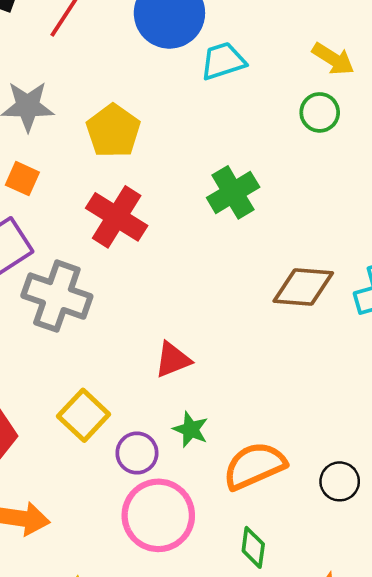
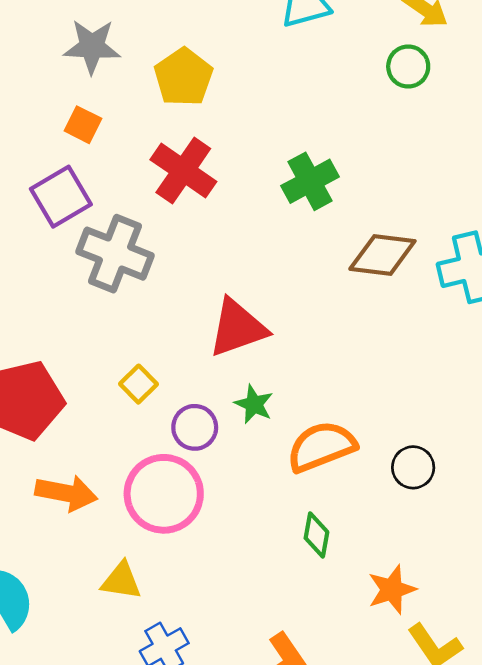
green cross: (233, 192) -> (310, 181), moved
red triangle: (173, 360) -> (238, 328), size x1.5
yellow square: (84, 415) -> (139, 384), size x0.7
pink circle: (158, 515) -> (164, 494), moved

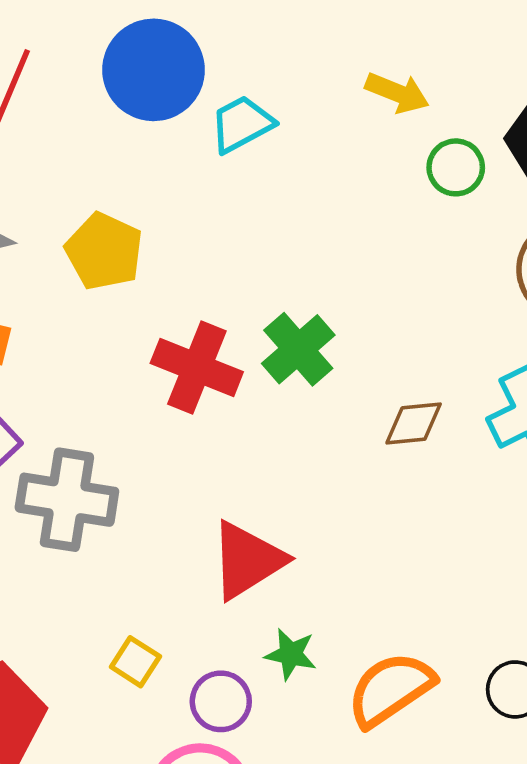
green circle: (408, 67) -> (456, 167), moved
red cross: (183, 171) -> (197, 368), moved
brown diamond: (382, 255) -> (414, 424), size x0.7

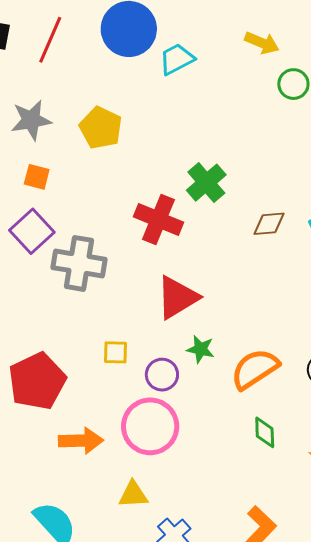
red cross: (197, 368) -> (158, 220), moved
yellow square: (135, 662) -> (116, 352), turned -32

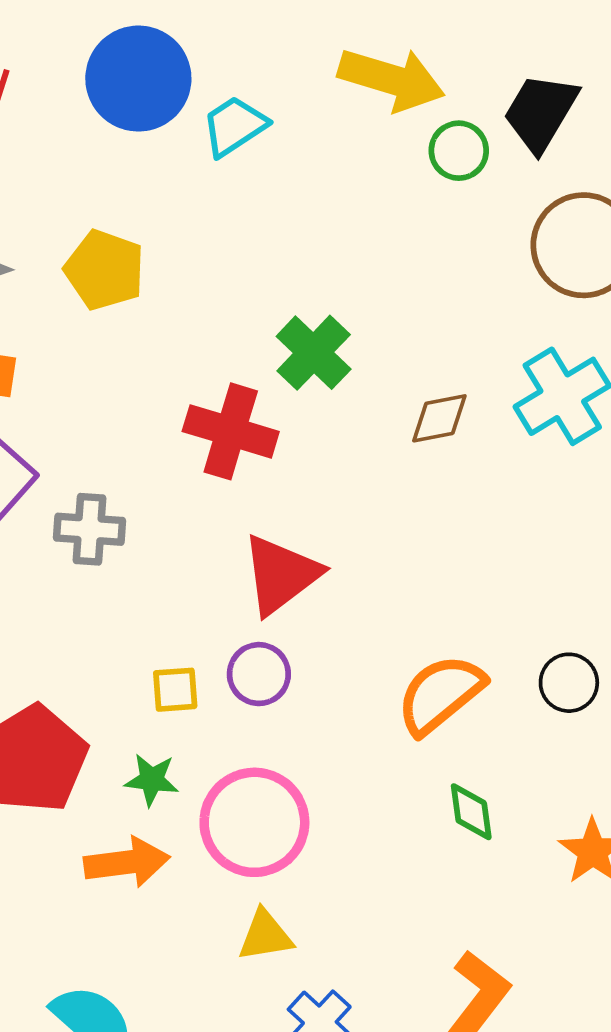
yellow arrow: (262, 43) -> (391, 79), size x1.6
gray cross: (79, 263) -> (90, 529), size x0.7
green star: (200, 349) -> (152, 780), moved
purple circle: (162, 375) -> (259, 674), moved
yellow triangle: (133, 495) -> (265, 936), moved

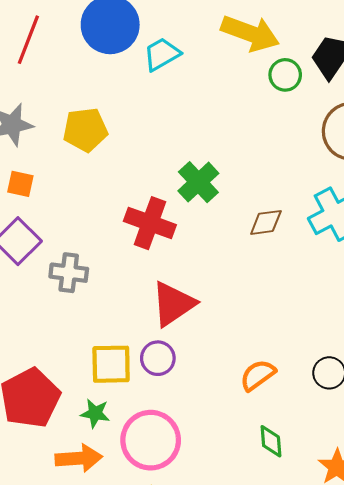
yellow pentagon: (105, 270) -> (85, 130), turned -30
yellow square: (175, 690) -> (111, 364), size x1.6
orange semicircle: (440, 694) -> (258, 375), size x0.7

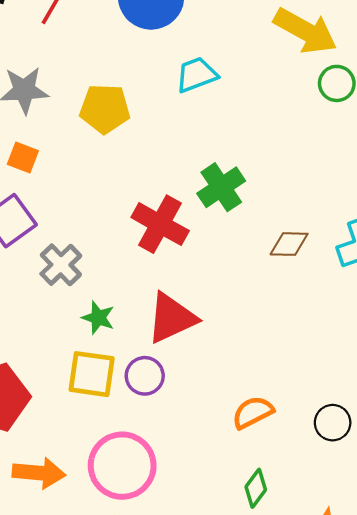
cyan trapezoid: (162, 54) -> (197, 75), moved
gray cross: (69, 273) -> (61, 265), turned 30
green star: (95, 413) -> (98, 318), moved
green diamond: (271, 441) -> (256, 488), turned 32

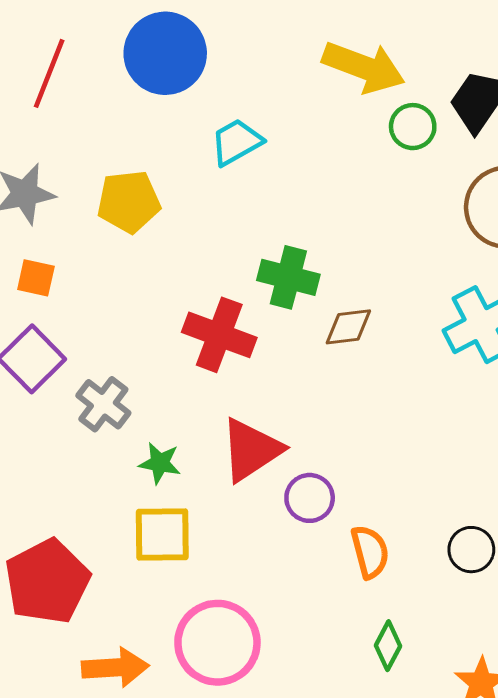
green cross: (221, 187) -> (288, 277), turned -33
brown diamond: (289, 244) -> (348, 327), moved
purple circle: (145, 376) -> (310, 498), moved
orange semicircle: (253, 412) -> (370, 552), turned 111

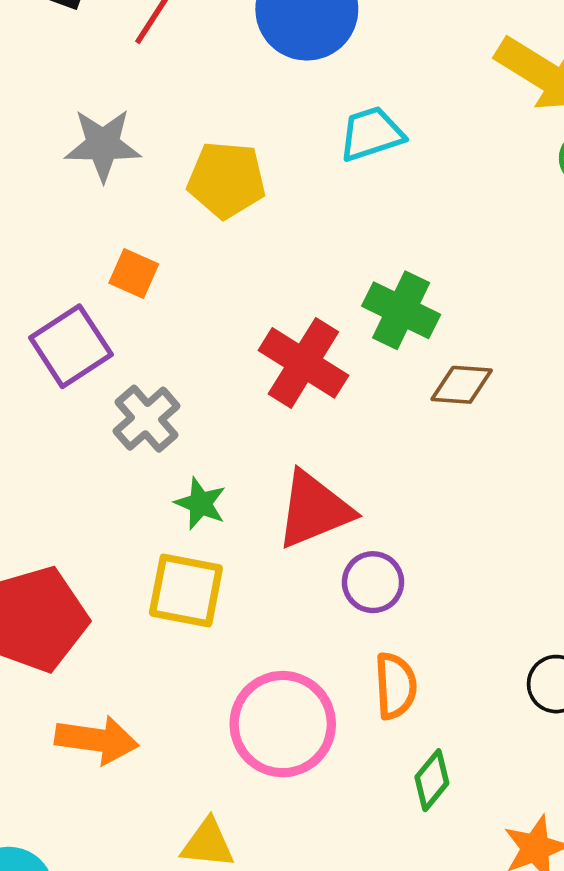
orange square: (36, 278) -> (134, 273), moved
orange semicircle: (370, 552) -> (395, 686), moved
pink circle: (217, 643) -> (283, 724), moved

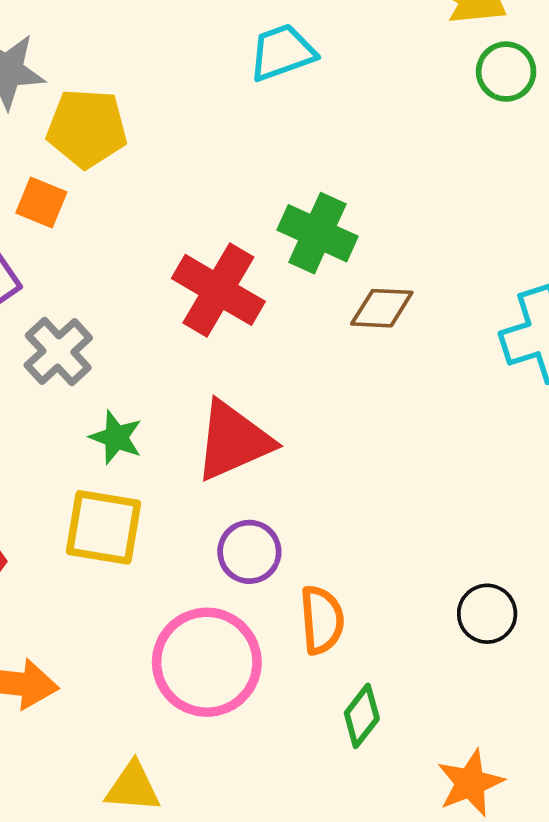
yellow pentagon: (226, 180) -> (87, 128), moved
purple circle: (373, 582) -> (249, 552), moved

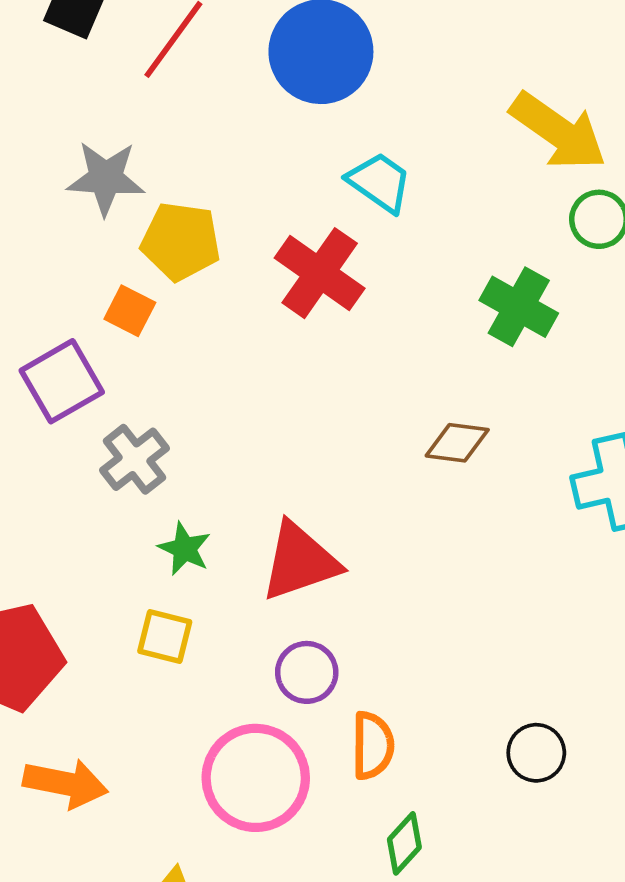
cyan trapezoid: (282, 52) -> (380, 182), turned 50
green cross: (317, 233) -> (519, 307), moved
red cross: (218, 290) -> (320, 273), moved
yellow square: (104, 527) -> (165, 636), size x0.7

